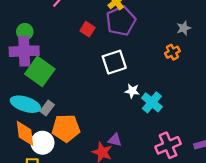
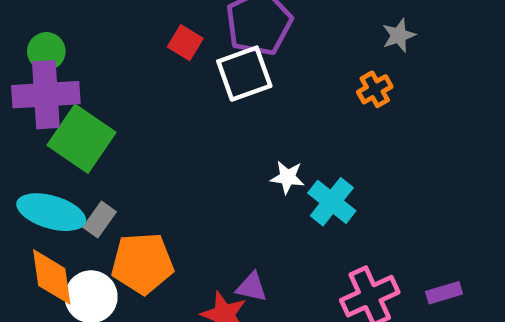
white square: (114, 62) -> (244, 74), moved

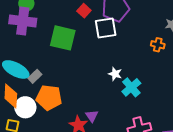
orange cross: (375, 89) -> (158, 45), turned 32
green square: (82, 139) -> (63, 38), moved, turned -32
purple triangle: (252, 287) -> (92, 116), turned 32

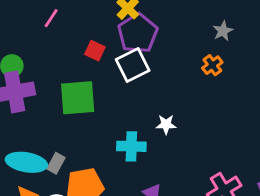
orange cross: (158, 45) -> (212, 65), turned -32
cyan cross: (131, 87) -> (131, 146), moved, turned -30

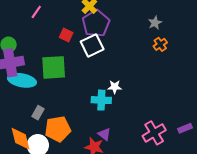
orange cross: (212, 65) -> (160, 44), moved
cyan cross: (131, 146) -> (101, 100), moved
cyan ellipse: (26, 162) -> (22, 80), moved

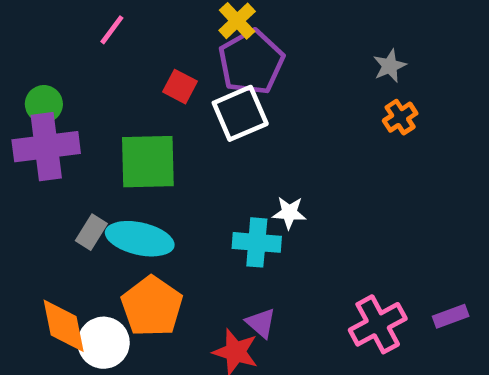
cyan ellipse: (22, 80) -> (140, 239), moved
gray rectangle: (38, 113) -> (91, 232), moved
orange pentagon: (58, 129) -> (152, 306), turned -30

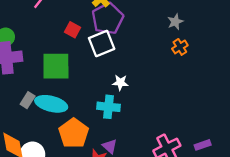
white star: (289, 213) -> (120, 83), moved
orange pentagon: (152, 306) -> (74, 133), moved

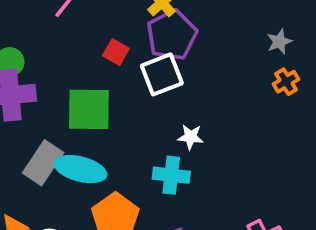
gray rectangle: (28, 100) -> (43, 163), size x1.6

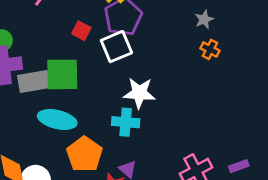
orange cross: (286, 82) -> (210, 49), turned -30
white star: (191, 137) -> (139, 93), size x1.6
gray rectangle: (43, 163) -> (34, 82), moved, turned 48

